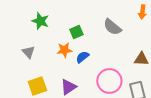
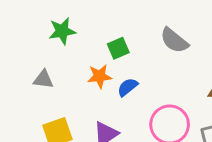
green star: (40, 21) -> (62, 31), turned -30
gray triangle: (28, 52) -> (43, 79), turned -40

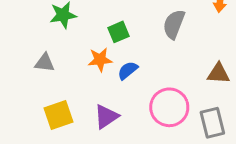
gray semicircle: (174, 40) -> (174, 24), turned 72

